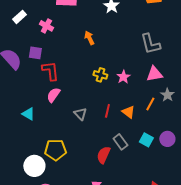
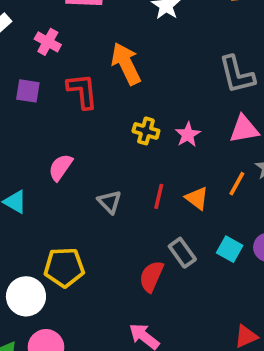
orange arrow: (89, 38) -> (126, 64), size x1.6
red L-shape: (50, 71) -> (82, 91), moved

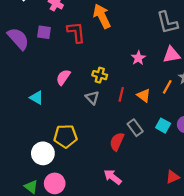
yellow cross: (146, 131) -> (100, 75), moved

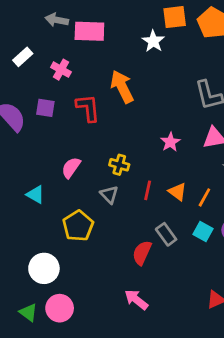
orange line: (167, 87) -> (204, 197), moved
yellow pentagon: (65, 136) -> (78, 226), moved, turned -30

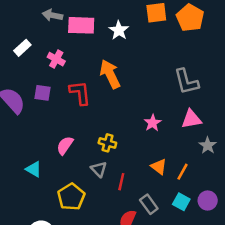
white star: (153, 41) -> (119, 30), moved
red line: (148, 190) -> (121, 182), moved

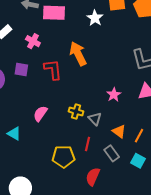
white star: (119, 30) -> (95, 18), moved
gray triangle: (99, 169) -> (95, 119), moved
yellow pentagon: (71, 197) -> (63, 157), moved, turned 30
gray rectangle: (149, 204) -> (112, 153), moved

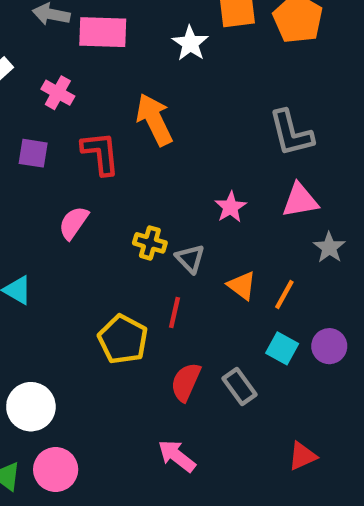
pink semicircle: (40, 114) -> (74, 223), moved
gray rectangle: (112, 153) -> (240, 387), moved
yellow pentagon: (63, 157) -> (123, 339), turned 30

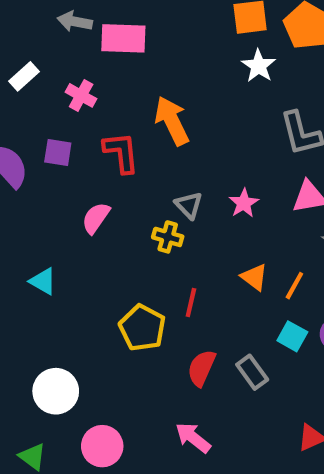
white star: (190, 43) -> (259, 66), moved
gray triangle: (190, 259) -> (189, 205), moved
pink circle: (56, 469) -> (102, 446), moved

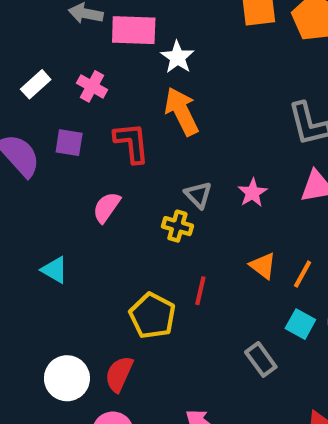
white star: (259, 66) -> (177, 57), moved
white rectangle: (24, 76) -> (36, 84), moved
red semicircle: (201, 368) -> (119, 374), moved

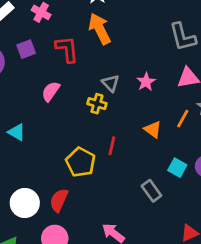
purple square: (69, 143) -> (26, 49), turned -30
orange line: (303, 274) -> (183, 119), moved

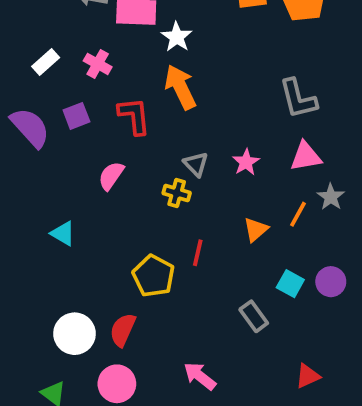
orange triangle: (153, 129) -> (256, 230), turned 42

